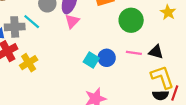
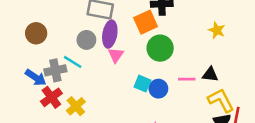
green circle: (131, 20) -> (160, 48), moved
cyan square: (91, 60) -> (142, 84), moved

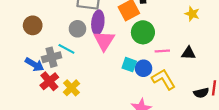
pink triangle: (116, 55) -> (104, 41), size x1.5
pink line: (187, 79) -> (162, 51), moved
yellow L-shape: (221, 100) -> (164, 79), moved

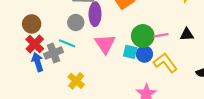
green circle: (143, 32) -> (143, 36), moved
pink triangle: (104, 41) -> (105, 44), moved
blue arrow: (34, 64) -> (38, 62), turned -132
red cross: (49, 81) -> (35, 44), moved

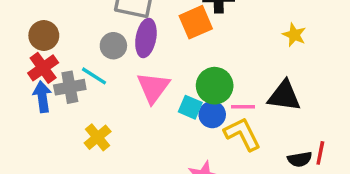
pink line: (161, 35) -> (243, 107), moved
black triangle: (187, 35) -> (284, 96), size x1.5

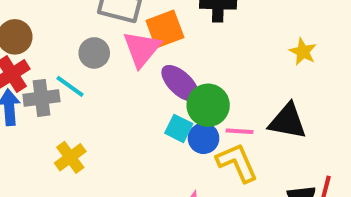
orange square: (196, 22) -> (165, 29), moved
purple ellipse: (146, 38) -> (180, 83), moved, turned -60
pink triangle: (153, 88) -> (142, 49), moved

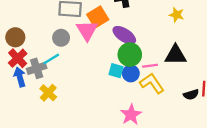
purple ellipse: (180, 83) -> (124, 35), moved
cyan line: (70, 86) -> (51, 59), turned -56
yellow cross: (70, 157) -> (48, 93), moved

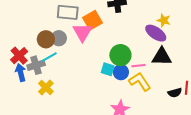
purple ellipse: (124, 35) -> (156, 33), moved
brown circle: (15, 37) -> (46, 39), moved

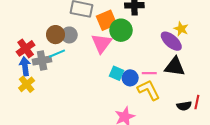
pink triangle: (82, 32) -> (102, 43), moved
green circle: (120, 55) -> (121, 30), moved
yellow cross: (46, 87) -> (27, 84), moved

